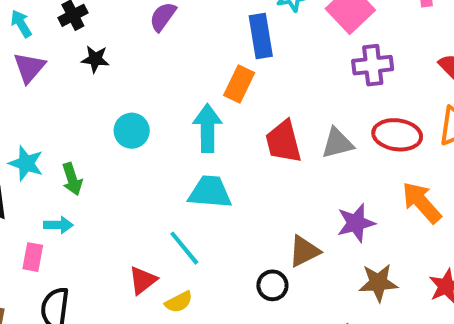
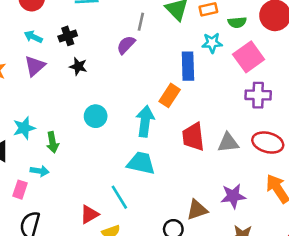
cyan arrow: (21, 24) -> (33, 37), turned -42
cyan star: (26, 163) -> (24, 128), turned 30

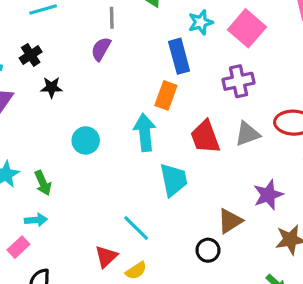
purple cross: (258, 95) -> (239, 81), moved
cyan trapezoid: (141, 163) -> (174, 180), moved, turned 80
pink rectangle: (20, 190) -> (18, 247), turned 42

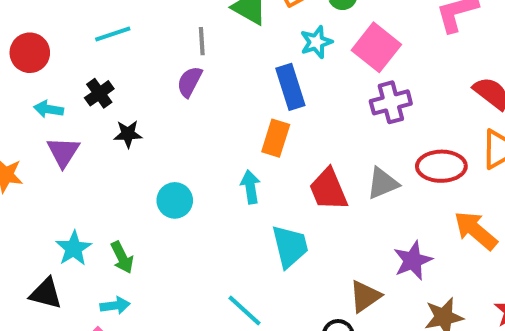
purple cross: (239, 81) -> (391, 102), moved
cyan arrow: (145, 132) -> (250, 187), size x0.7

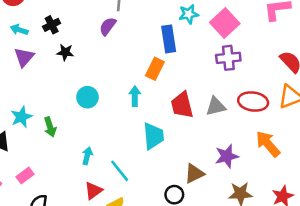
cyan arrow: (115, 305) -> (87, 156), moved, turned -77

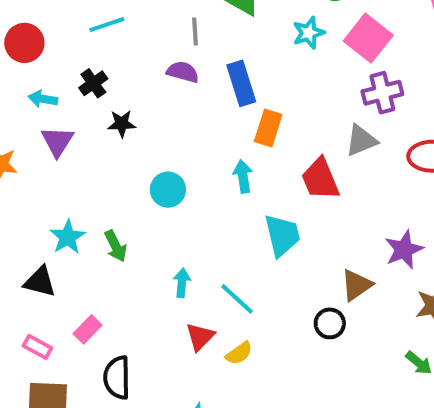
purple semicircle: (108, 26) -> (183, 72), turned 78
blue rectangle: (169, 39) -> (241, 83), moved
gray triangle: (216, 106) -> (361, 140), moved

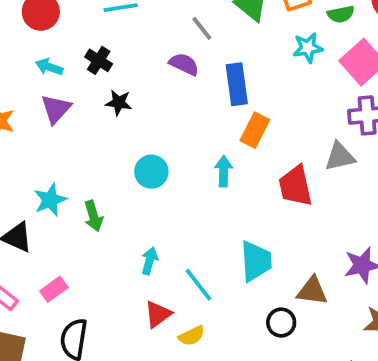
gray line: (195, 32) -> (202, 28), turned -44
black cross: (93, 83) -> (99, 60), turned -32
cyan trapezoid: (282, 235) -> (256, 261), moved
brown triangle: (356, 285) -> (312, 291), turned 32

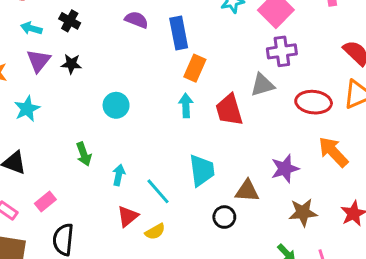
black star: (119, 103) -> (71, 64), moved
cyan arrow: (224, 171) -> (186, 106), moved
cyan star: (50, 200) -> (27, 109), moved
green arrow: (93, 216) -> (84, 154), moved

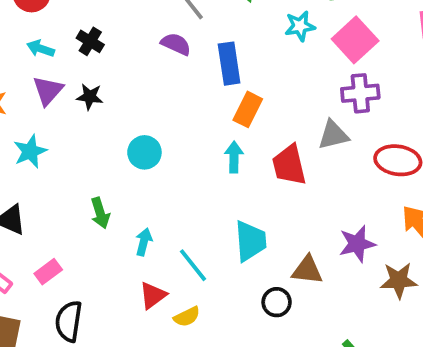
brown star: (303, 213) -> (399, 280), moved

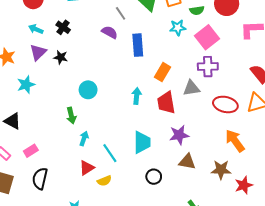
orange rectangle: (248, 109) -> (162, 72), moved
green arrow: (100, 213) -> (71, 116), moved
purple star: (357, 244) -> (179, 135), moved
brown triangle: (307, 270) -> (187, 162), moved

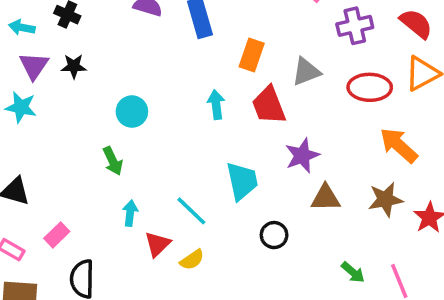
purple cross: (208, 67) -> (355, 26), moved
cyan star: (26, 85) -> (21, 107), moved, turned -30
cyan arrow: (84, 138) -> (130, 213), moved

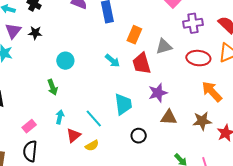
cyan arrow: (216, 105) -> (112, 61), turned 133
pink rectangle: (57, 235) -> (29, 126), moved

